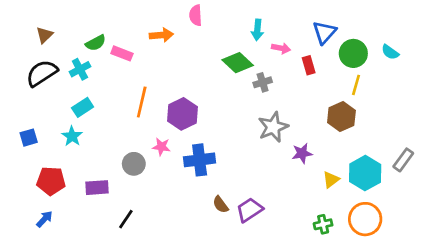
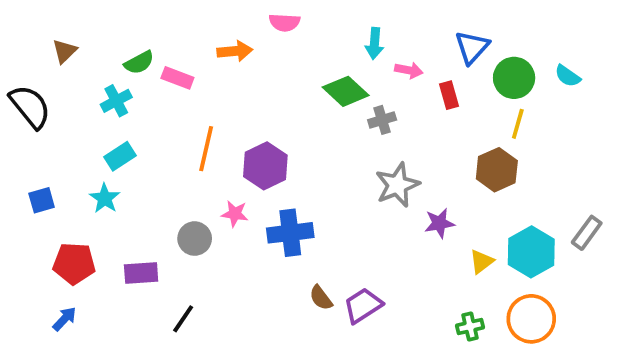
pink semicircle: (196, 15) -> (285, 22), turned -84
black semicircle: (42, 73) -> (30, 107), moved, turned 84

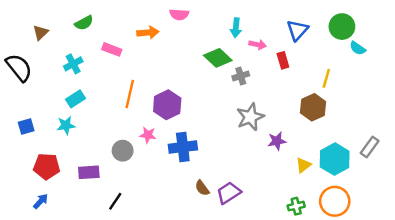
green semicircle: (139, 63) -> (84, 23), moved
green circle: (514, 78) -> (342, 27), moved
cyan star: (105, 198) -> (66, 125), turned 30

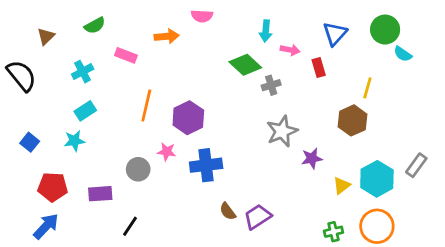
blue square: (26, 127) -> (30, 142), turned -35
blue arrow: (41, 201) -> (46, 226), size x1.5

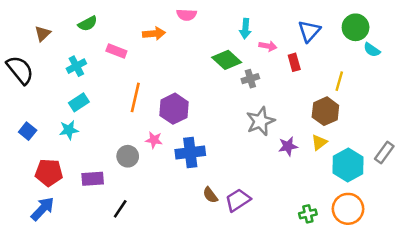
yellow triangle: (342, 186) -> (319, 142), moved

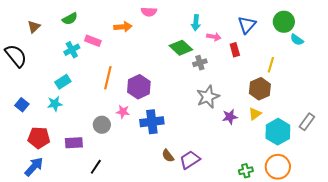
cyan cross: (76, 66) -> (72, 50), moved

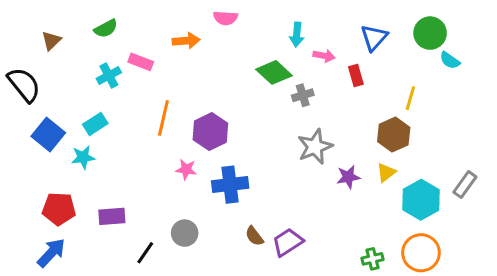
blue square: (22, 105) -> (48, 135), moved, size x1.5
gray circle: (102, 125) -> (185, 233), moved

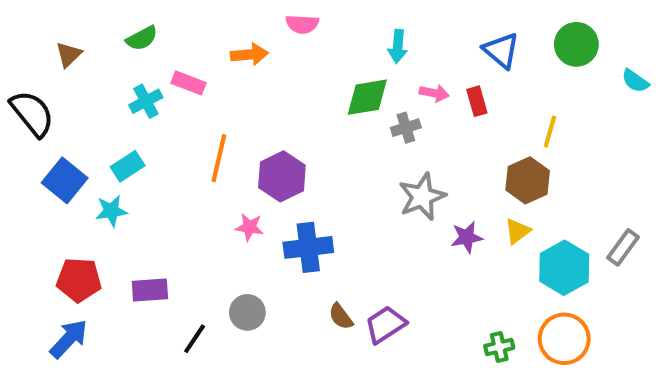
blue triangle: (374, 38) -> (501, 50), turned -32
pink arrow: (324, 56) -> (434, 93), moved
cyan semicircle: (450, 60) -> (635, 81), moved
green diamond: (274, 72) -> (367, 97), turned -52

